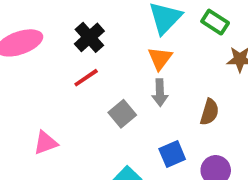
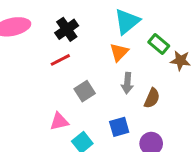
green rectangle: (215, 22) -> (159, 44), moved
gray arrow: (160, 93) -> (127, 83), moved
pink triangle: (46, 143) -> (59, 121), moved

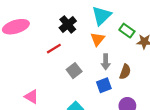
black cross: (67, 29) -> (68, 24), moved
pink triangle: (59, 121) -> (31, 97), moved, turned 48
blue square: (119, 127) -> (104, 85), moved

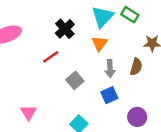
green rectangle: (127, 31) -> (130, 15), moved
brown semicircle: (125, 72) -> (136, 67), moved
pink triangle: (31, 97) -> (28, 112), turned 32

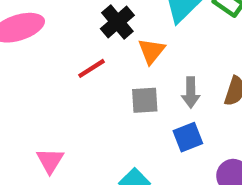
orange triangle: (99, 43) -> (151, 51), moved
gray square: (75, 80) -> (145, 100), moved, turned 35

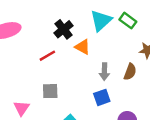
orange triangle: (151, 51) -> (83, 47), turned -42
gray square: (145, 100) -> (50, 91), moved

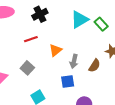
black cross: (63, 29) -> (40, 14), moved
orange triangle: (83, 47) -> (55, 50), moved, turned 40
gray square: (50, 91) -> (27, 68), turned 32

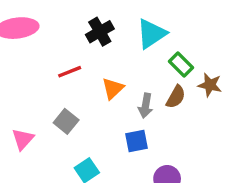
black cross: (40, 14) -> (100, 32), moved
green rectangle: (101, 24) -> (181, 65), moved
brown semicircle: (94, 66) -> (176, 97), moved

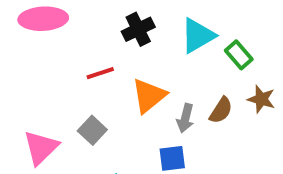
green rectangle: (181, 65) -> (239, 55), moved
orange triangle: (113, 88) -> (149, 96), size x1.4
pink triangle: (23, 139) -> (41, 148), size x1.4

